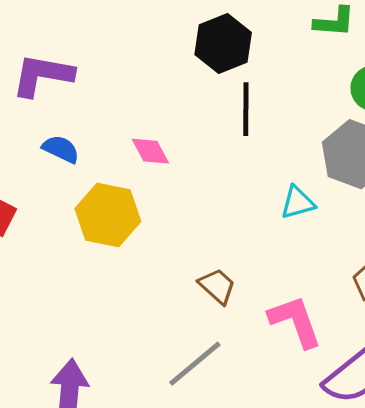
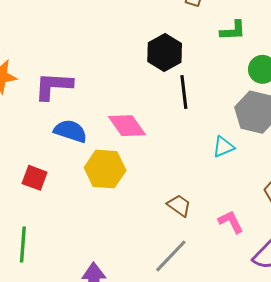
blue semicircle: (61, 149) -> (70, 131), size x1.4
pink diamond: (150, 151) -> (127, 126), size x1.5
pink L-shape: (295, 321) -> (231, 222), size x0.7

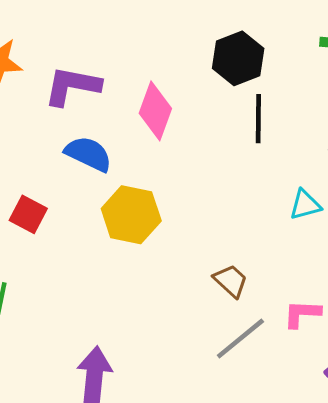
pink diamond: (127, 126) -> (155, 111), moved, turned 48
pink L-shape: (231, 222) -> (302, 314), turned -68
gray line: (171, 256) -> (240, 339), moved

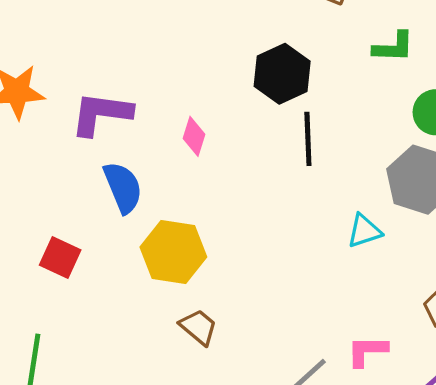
pink diamond: (155, 111) -> (194, 136), size x0.6
blue semicircle: (88, 154) -> (123, 187), turned 45
brown trapezoid: (231, 281) -> (198, 327), moved

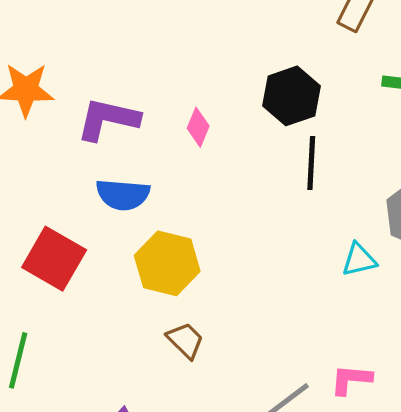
pink diamond: (194, 136) -> (198, 127), moved
blue semicircle: (123, 187) -> (123, 195), turned 112
red square: (60, 258) -> (54, 259), size x1.5

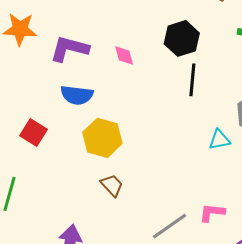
pink diamond: (198, 127) -> (124, 56), turned -40
red square: (54, 259) -> (34, 133), size x0.7

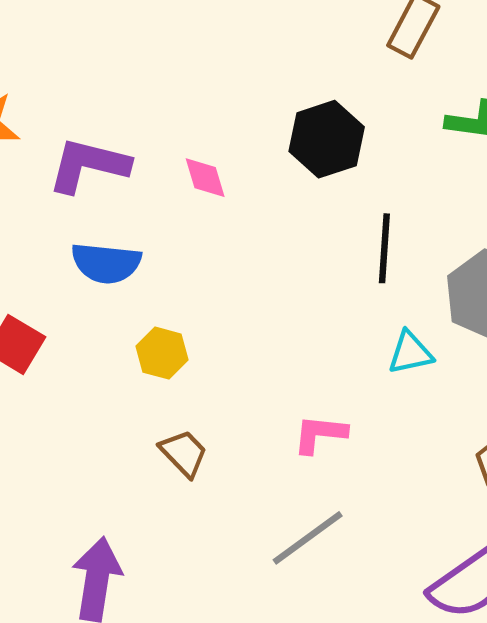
black line: (192, 80) -> (384, 248), moved
yellow hexagon: (102, 138) -> (162, 353), size x0.6
pink L-shape: (212, 213) -> (320, 434), moved

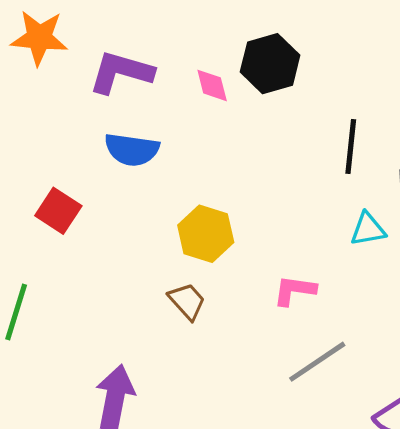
black hexagon: (327, 139) -> (270, 64), moved
yellow hexagon: (162, 353) -> (206, 234), moved, size x1.4
gray line: (308, 538) -> (317, 362), moved

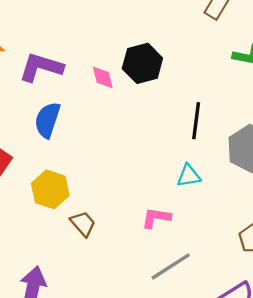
blue semicircle: (132, 150) -> (47, 120), turned 99
cyan triangle: (368, 229) -> (189, 176), moved
yellow hexagon: (206, 234) -> (50, 189), moved

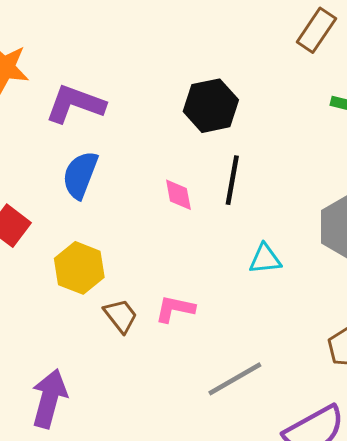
pink diamond: (103, 77) -> (178, 195), moved
black line: (196, 121) -> (232, 180), moved
pink L-shape: (156, 218) -> (175, 309), moved

